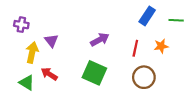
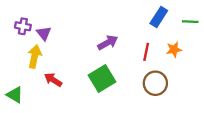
purple triangle: (51, 41) -> (44, 33), moved
green square: (94, 73) -> (102, 79), turned 35
green triangle: (27, 83) -> (15, 95), moved

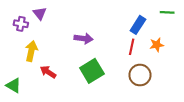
blue rectangle: (159, 17) -> (138, 25), moved
green line: (190, 22) -> (167, 12), moved
purple triangle: (44, 33) -> (40, 13), moved
purple arrow: (108, 43) -> (84, 38), moved, turned 36

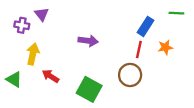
green square: (92, 71) -> (89, 89), moved, turned -30
brown circle: (140, 75) -> (130, 75), moved
green triangle: (14, 85) -> (14, 79), moved

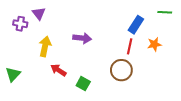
yellow arrow: (33, 54) -> (45, 46), moved
red arrow: (51, 76) -> (58, 70), moved
green triangle: (14, 79) -> (13, 74), turned 42
green square: (89, 89) -> (83, 84), size x0.6

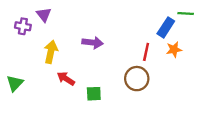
blue rectangle: (136, 25) -> (166, 27), moved
green square: (83, 84) -> (94, 94), turned -32

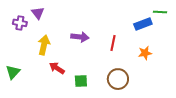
blue rectangle: (166, 27) -> (143, 24), turned 36
orange star: (174, 50) -> (145, 53), moved
red line: (146, 52) -> (113, 43), moved
brown circle: (137, 79) -> (118, 79), moved

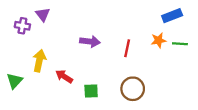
green line: (160, 12) -> (180, 44), moved
blue rectangle: (143, 24) -> (172, 16), moved
yellow arrow: (44, 45) -> (39, 61), moved
orange star: (145, 53) -> (159, 40), moved

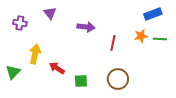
purple triangle: (43, 14) -> (50, 13), moved
purple arrow: (90, 41) -> (86, 27), moved

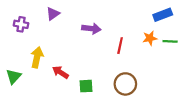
purple triangle: (50, 13) -> (53, 14), turned 32

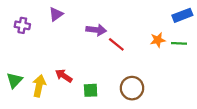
blue rectangle: (163, 15) -> (182, 15), moved
red line: (120, 46) -> (116, 44), moved, turned -63
yellow arrow: (37, 57) -> (39, 86), moved

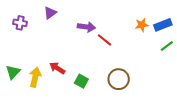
blue rectangle: (182, 15) -> (163, 25), moved
orange star: (158, 40) -> (142, 25), moved
green line: (179, 43) -> (167, 46), moved, turned -40
green square: (91, 90) -> (81, 81), turned 32

